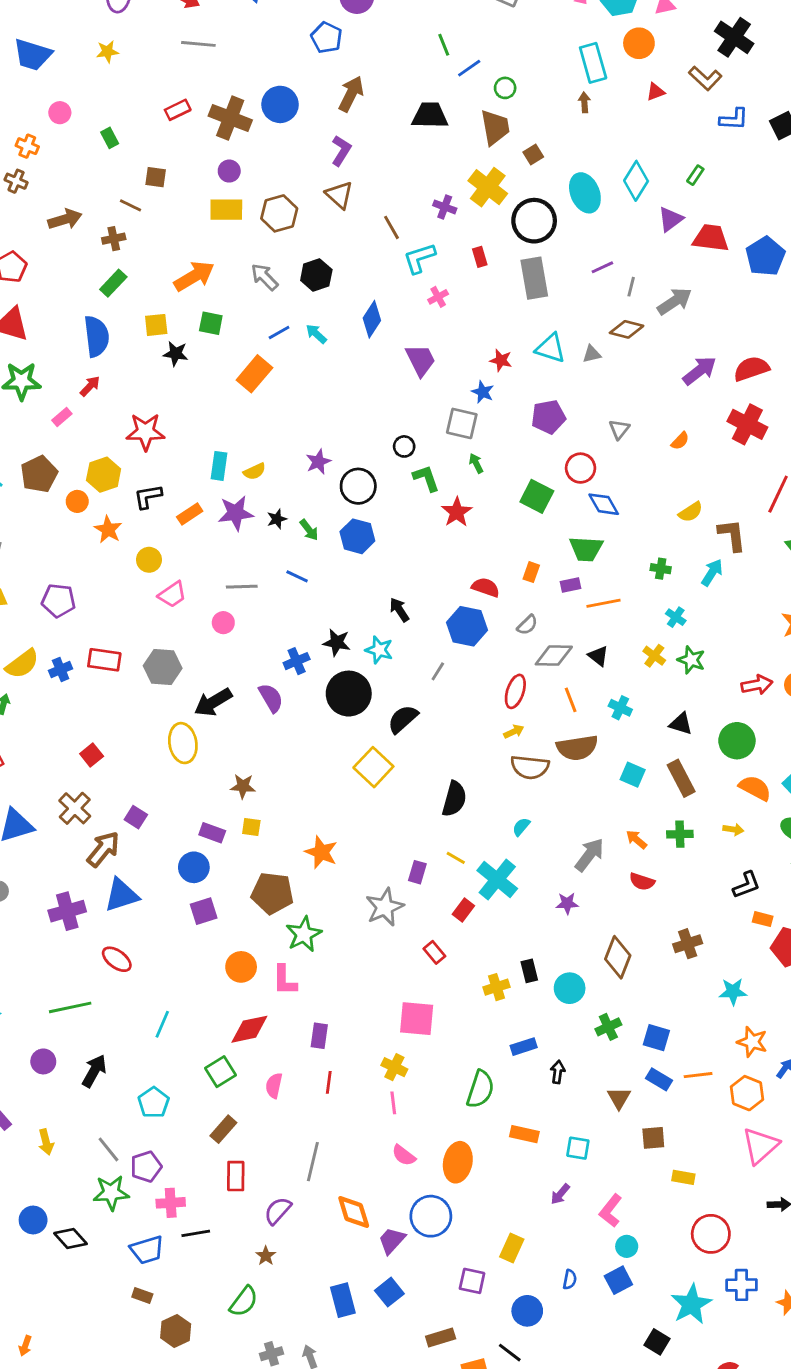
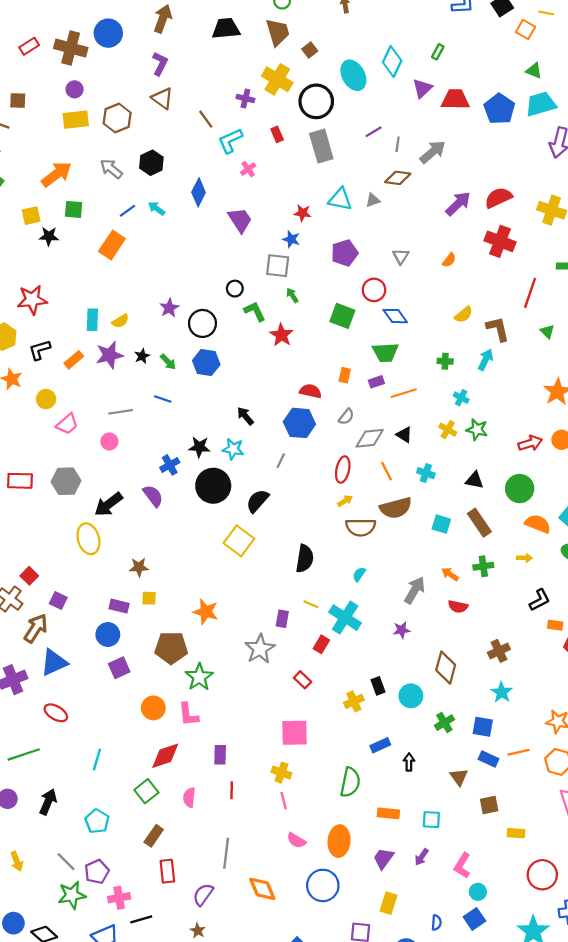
red square: (92, 755) -> (29, 576), moved
cyan star: (733, 992) -> (502, 692), moved, turned -30
purple trapezoid: (392, 1241) -> (383, 858), moved

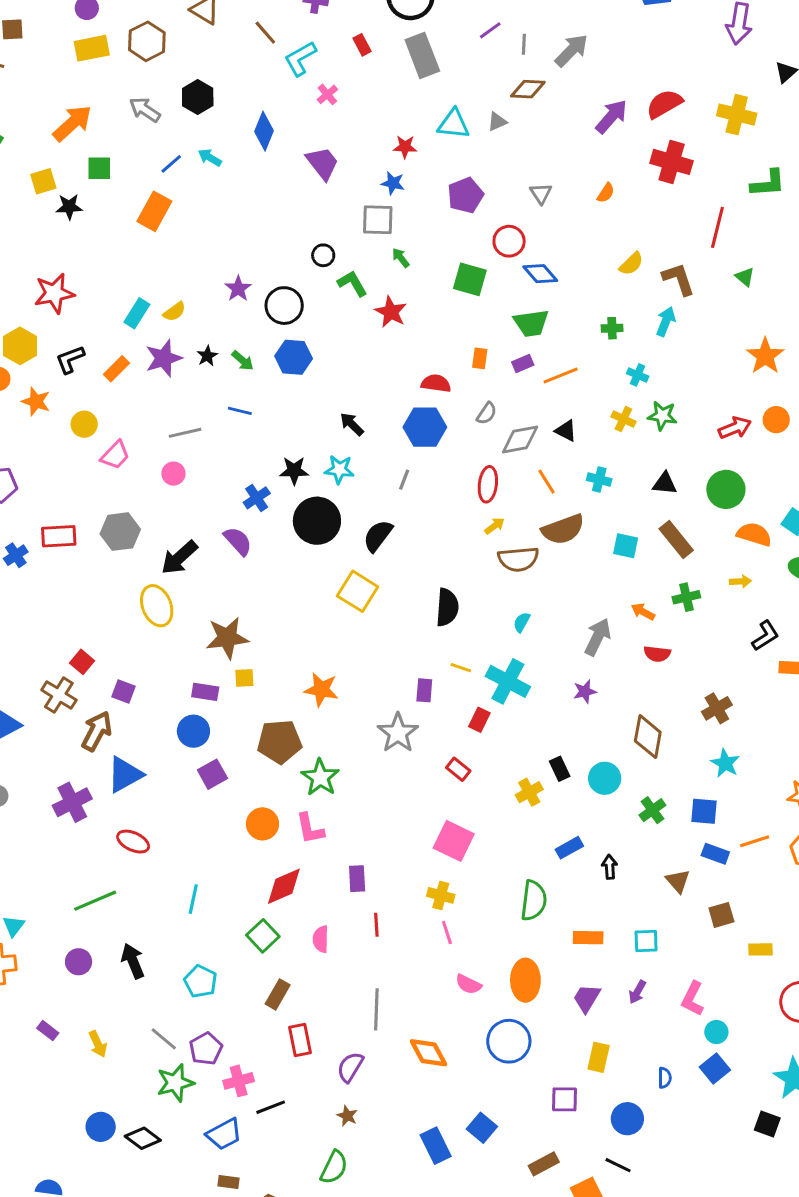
cyan rectangle: (92, 320) -> (137, 313), turned 35
brown star: (139, 567) -> (227, 638), size x1.6
pink square: (294, 733) -> (454, 841), turned 32
black arrow: (48, 802) -> (133, 961), turned -40

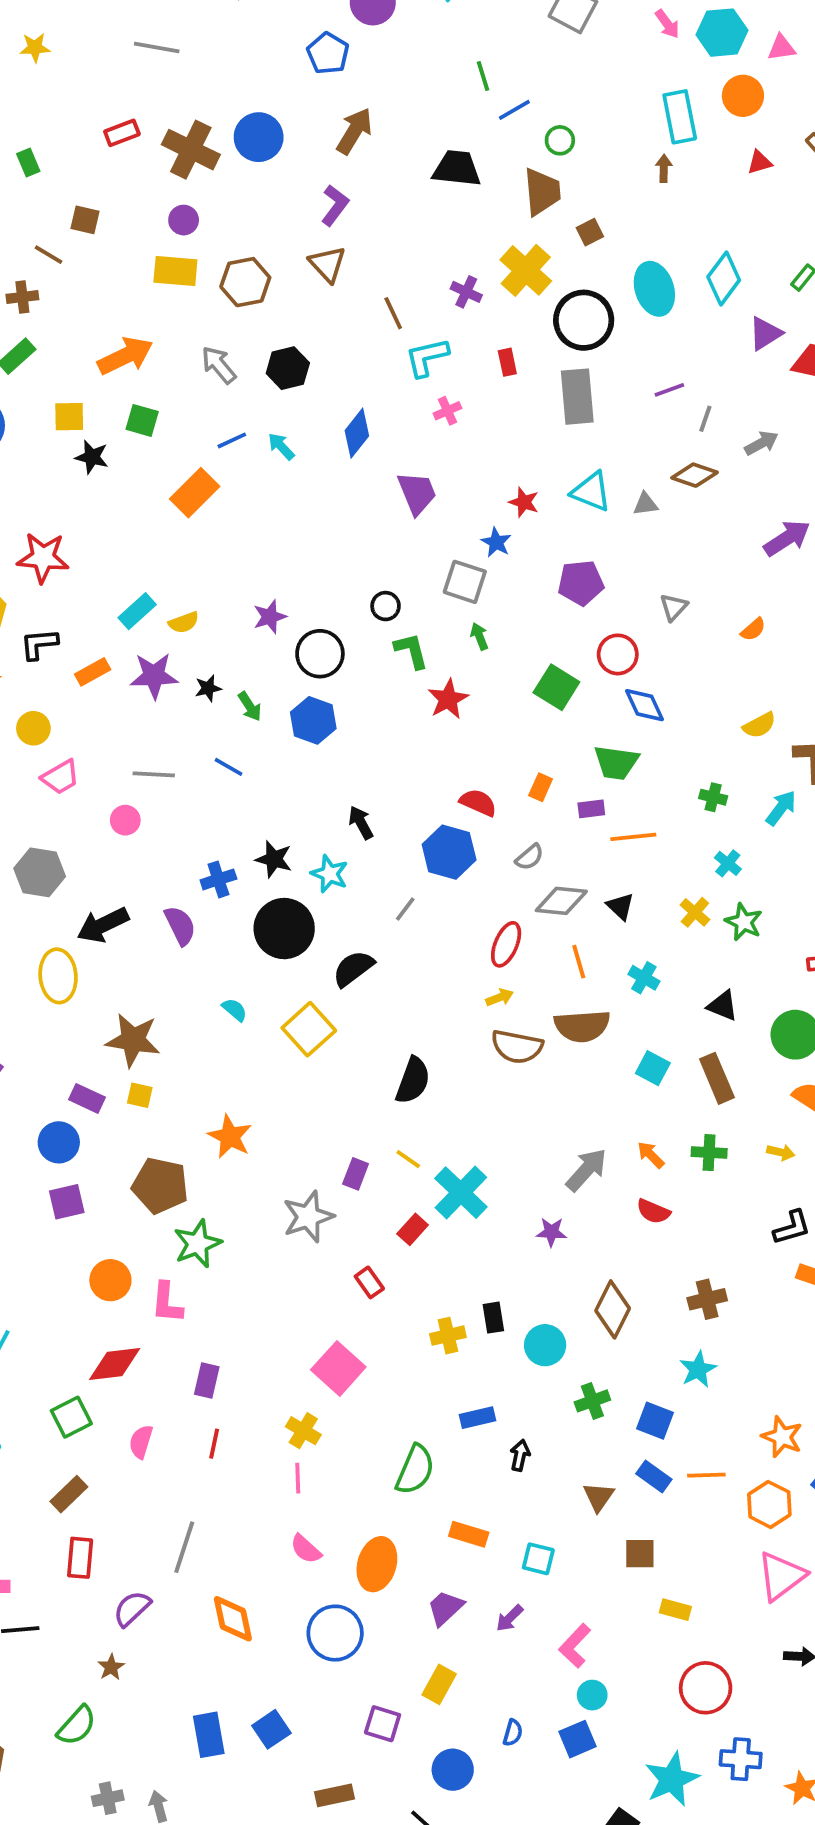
gray arrow: (571, 50) -> (761, 443), size x0.7
cyan semicircle: (522, 622) -> (235, 1010), moved, turned 85

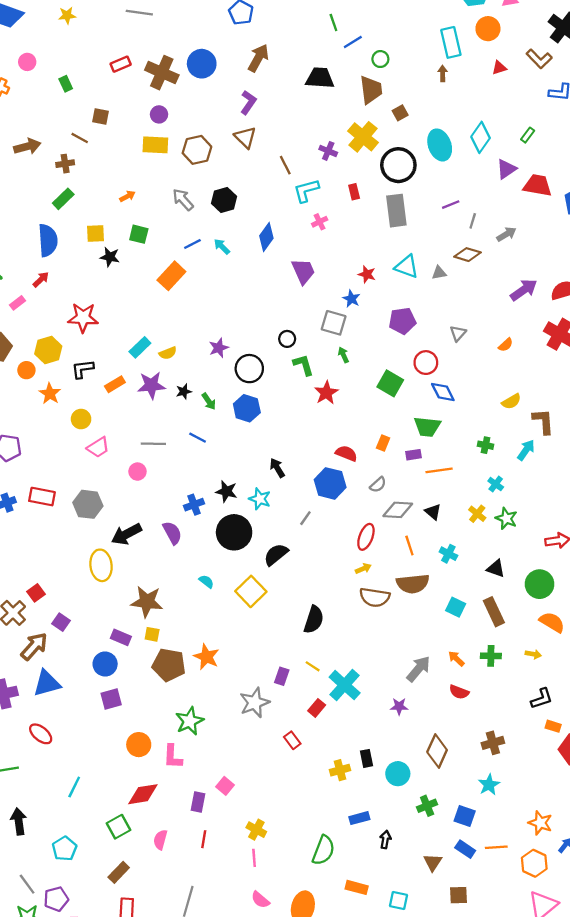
orange arrow: (125, 356) -> (127, 196), size x0.5
brown pentagon: (160, 1186) -> (169, 665), moved
pink square: (338, 1368) -> (225, 786), moved, size x0.6

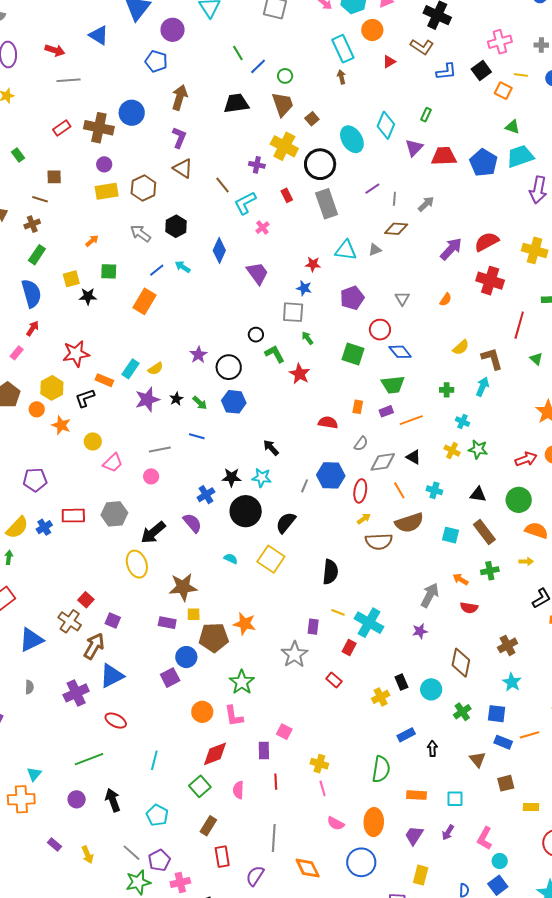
orange rectangle: (115, 384) -> (104, 380), moved, turned 66
blue hexagon: (330, 483) -> (331, 475), moved
blue circle: (105, 664) -> (186, 657), moved

